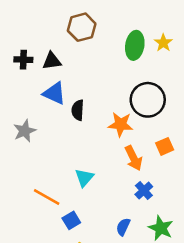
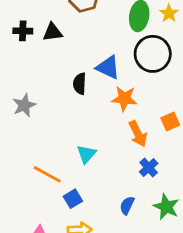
blue triangle: (54, 93) -> (108, 67), moved
black circle: (148, 100) -> (153, 54), moved

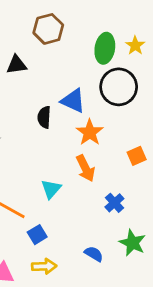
orange star: (124, 99) -> (90, 132), turned 30
orange arrow: (138, 134) -> (86, 168), moved
blue semicircle: (127, 205) -> (94, 254), moved, turned 96

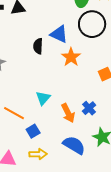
orange arrow: (86, 168) -> (68, 113), moved
blue semicircle: (94, 254) -> (74, 145), size x1.6

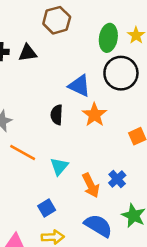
black semicircle: (38, 46) -> (57, 115), moved
orange line: (14, 113) -> (23, 153), moved

